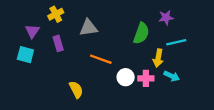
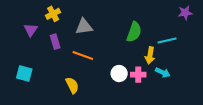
purple star: (166, 18) -> (185, 13), moved
cyan square: (25, 55) -> (24, 74), moved
orange line: (101, 59) -> (83, 55), moved

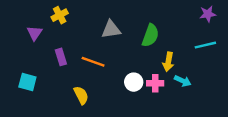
gray triangle: (84, 27) -> (111, 30), moved
cyan line: (167, 40) -> (205, 45), moved
purple rectangle: (55, 42) -> (61, 57), moved

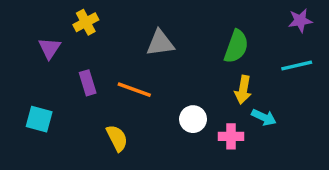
green semicircle: (150, 35) -> (236, 46), moved
pink cross: (155, 83) -> (231, 136), moved

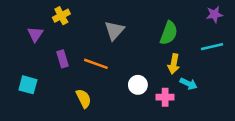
gray triangle: (160, 43) -> (114, 31), turned -40

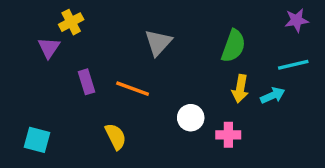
yellow cross: (61, 16) -> (71, 22), moved
cyan arrow: (189, 84) -> (273, 95), moved, turned -49
cyan square: (28, 85) -> (37, 140), moved

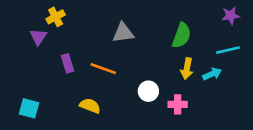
gray triangle: (158, 43) -> (123, 33), turned 40
yellow semicircle: (116, 136) -> (90, 106), turned -42

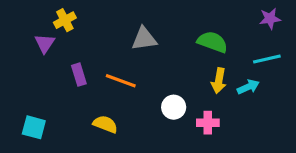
green semicircle: (182, 35) -> (212, 42), turned -90

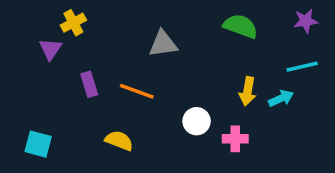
green semicircle: (212, 42) -> (241, 26), moved

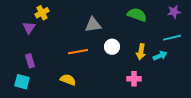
purple rectangle: (89, 84) -> (30, 61), moved
orange line: (137, 91) -> (78, 52), turned -30
white circle: (197, 121) -> (112, 47), moved

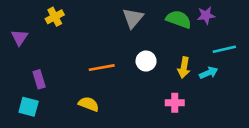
purple star: (174, 12) -> (206, 15), moved
gray triangle: (93, 25) -> (133, 18), moved, turned -42
purple triangle: (29, 28) -> (19, 38), moved

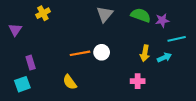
purple star: (206, 15) -> (162, 20), moved
white circle: (146, 61) -> (102, 52), moved
yellow semicircle: (89, 104) -> (70, 82), turned -147
cyan square: (29, 107) -> (22, 84), turned -35

